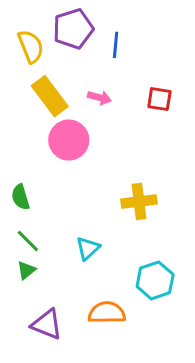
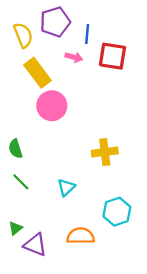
pink arrow: (99, 98) -> (74, 57), moved
red square: (159, 99) -> (112, 56), moved, size x1.5
green triangle: (26, 270) -> (15, 228), moved

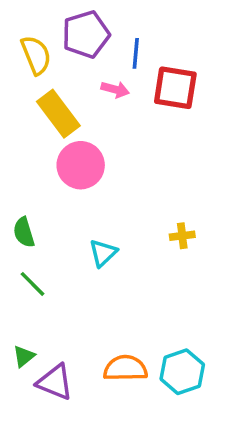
yellow cross: (105, 152) -> (182, 236), moved, size x0.6
cyan triangle: (66, 187) -> (103, 253), moved
cyan hexagon: (117, 212) -> (182, 372), moved

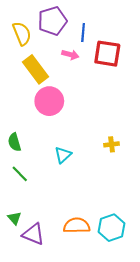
green triangle: (24, 356) -> (14, 218), turned -32

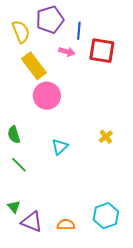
yellow cross: (112, 144) -> (106, 137), turned -32
orange semicircle: (77, 226) -> (66, 225), moved, size x0.7

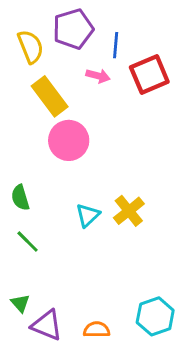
red square: (102, 51) -> (149, 74), turned -32
yellow cross: (106, 137) -> (129, 211), moved, size x1.5

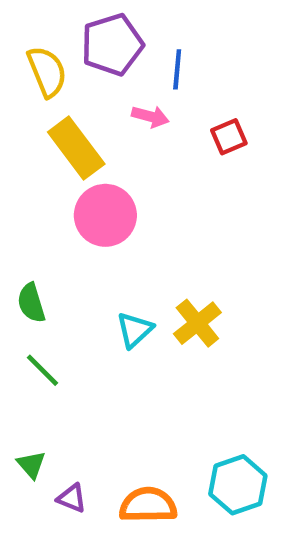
red square: (149, 74) -> (229, 137), moved, size x0.6
purple triangle: (47, 325) -> (72, 498), size x0.6
orange semicircle: (97, 330) -> (148, 505), size x1.4

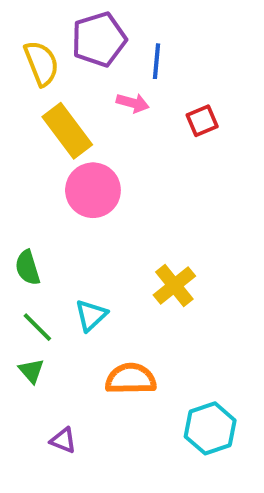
cyan triangle: (135, 330) -> (91, 315), moved
green triangle: (31, 465) -> (31, 371), moved
orange semicircle: (148, 505) -> (131, 379), moved

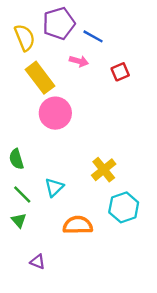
blue line: (157, 61) -> (93, 36), turned -66
cyan hexagon: (210, 428) -> (124, 207), moved

